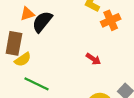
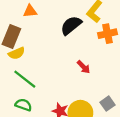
black semicircle: (42, 22) -> (71, 25), moved

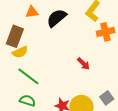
black semicircle: (71, 25) -> (57, 18), moved

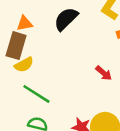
orange triangle: (32, 12) -> (25, 23), moved

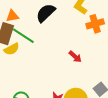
green line: (36, 94) -> (23, 36), moved

